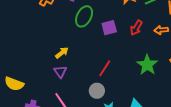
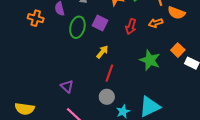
purple square: (109, 28) -> (100, 23), moved, turned -35
yellow arrow: (62, 53) -> (102, 52), moved

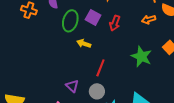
red arrow: (131, 27) -> (115, 23), moved
yellow arrow: (102, 52) -> (84, 44), moved, turned -112
purple triangle: (67, 86) -> (72, 86), moved

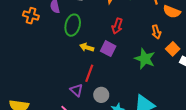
purple square: (93, 17) -> (108, 49), moved
orange arrow: (149, 20) -> (156, 32), moved, turned -88
red line: (100, 68) -> (89, 73), moved

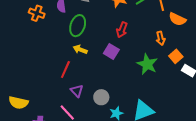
yellow arrow: (87, 47) -> (80, 50), moved
red line: (89, 73) -> (65, 70), moved

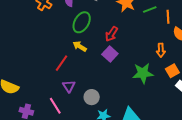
red arrow: (122, 30) -> (111, 34), moved
green star: (147, 64) -> (143, 73), turned 30

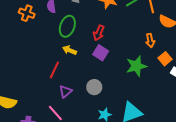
purple triangle: (69, 86) -> (65, 91), turned 32
gray circle: (92, 97) -> (94, 87), moved

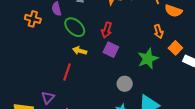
green ellipse: (67, 26) -> (75, 27), turned -60
gray circle: (94, 87) -> (125, 84), moved
purple triangle: (65, 91) -> (48, 97), moved

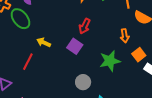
green ellipse: (75, 27) -> (20, 19), moved
red arrow: (107, 30) -> (85, 26), moved

